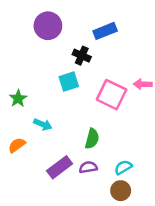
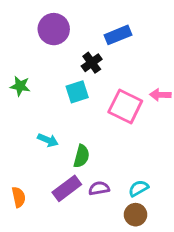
black cross: (82, 56) -> (92, 63), turned 30
green star: (18, 98) -> (20, 86), moved, turned -30
green semicircle: (92, 139) -> (81, 156), moved
orange semicircle: (17, 145) -> (19, 197), moved, turned 114

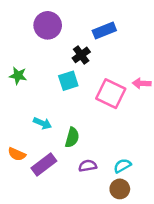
purple rectangle: (67, 188) -> (44, 164), moved
orange semicircle: (19, 197) -> (17, 154), moved, turned 126

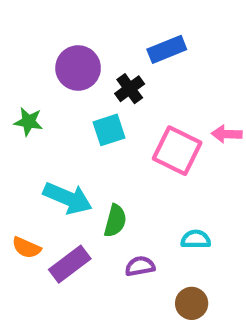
purple circle: (48, 25) -> (78, 68), moved
cyan arrow: (43, 123) -> (68, 198), size x1.6
cyan semicircle: (122, 166) -> (196, 239), moved, turned 30

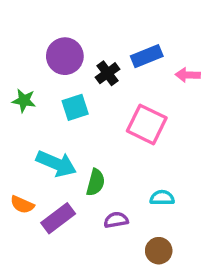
blue rectangle: (167, 49) -> (147, 56), moved
cyan square: (109, 130) -> (75, 107), moved
pink arrow: (227, 134) -> (188, 75), moved

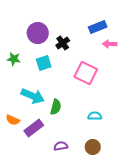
blue rectangle: (147, 56) -> (98, 27), moved
purple semicircle: (116, 220) -> (61, 146), moved

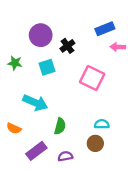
green semicircle: (56, 107) -> (60, 126), moved
purple rectangle: (34, 128) -> (36, 151), moved
brown circle: (93, 147) -> (95, 143), moved

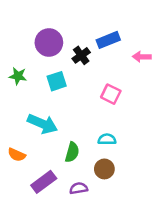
blue rectangle: (105, 29) -> (108, 40), moved
pink square: (92, 78) -> (111, 94), size x0.7
cyan semicircle: (102, 124) -> (107, 139), moved
brown circle: (95, 143) -> (104, 169), moved

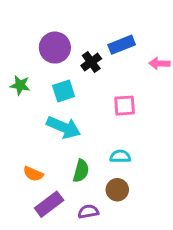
pink square: (111, 94) -> (125, 106), turned -30
cyan arrow: (42, 124) -> (64, 127), moved
orange semicircle: (17, 155) -> (33, 174), moved

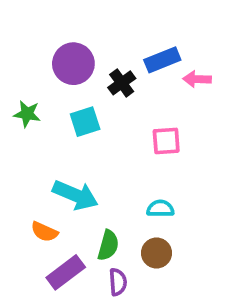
pink arrow: (159, 63) -> (197, 79), moved
cyan arrow: (64, 127) -> (75, 195), moved
green semicircle: (81, 171) -> (108, 245), moved
purple semicircle: (88, 211) -> (118, 282), turned 96

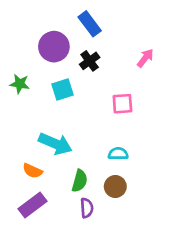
blue rectangle: (162, 60) -> (90, 24), moved, turned 75
pink arrow: (197, 79) -> (145, 58), turned 126
purple rectangle: (66, 272) -> (33, 205), moved

